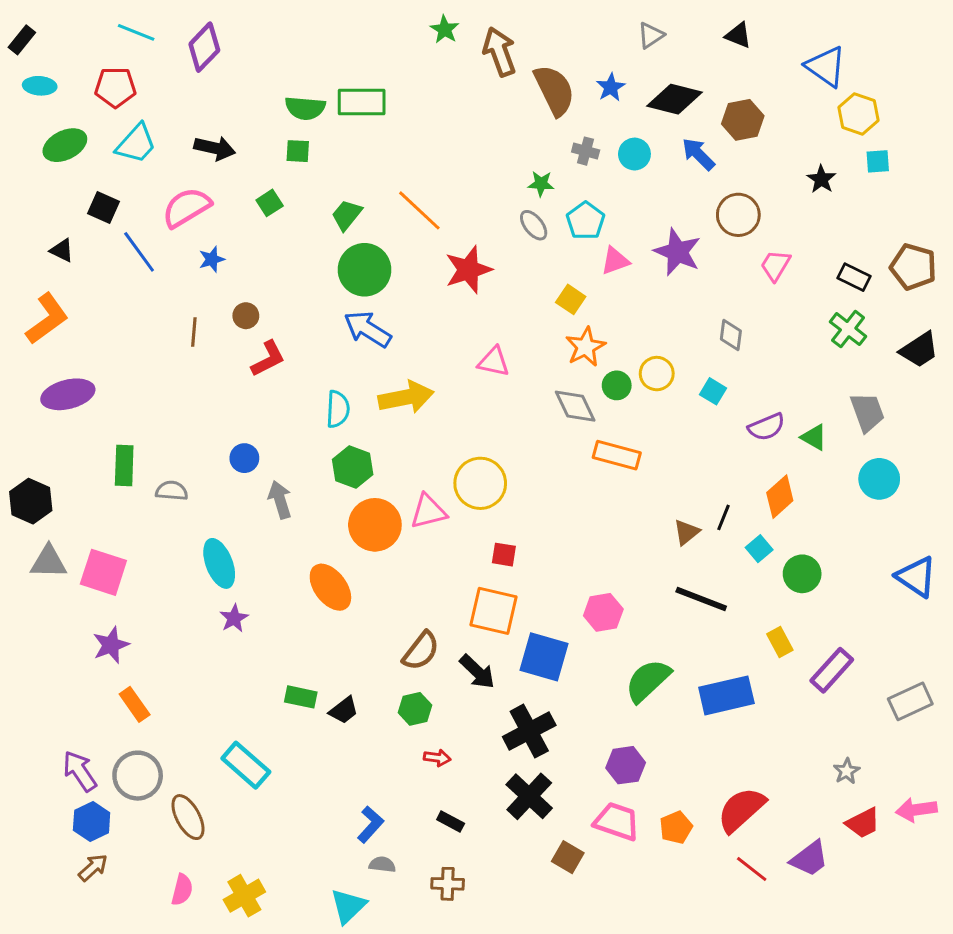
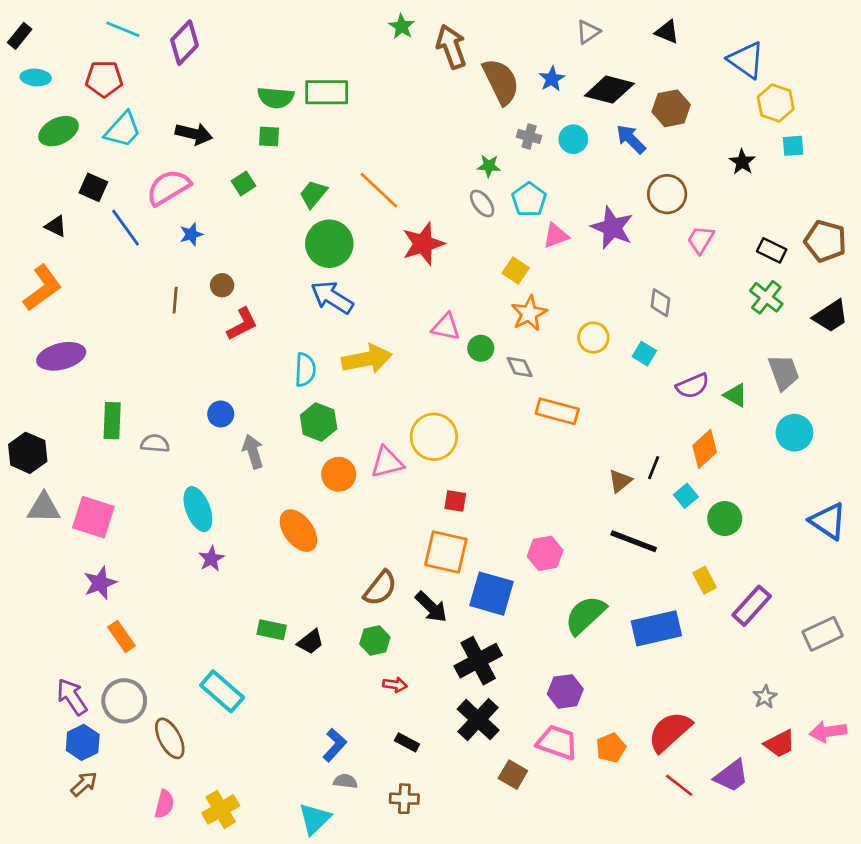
green circle: (617, 385) -> (481, 348), moved
gray diamond: (575, 406) -> (520, 367), size x0.7
orange circle: (375, 525) -> (339, 474), size x0.7

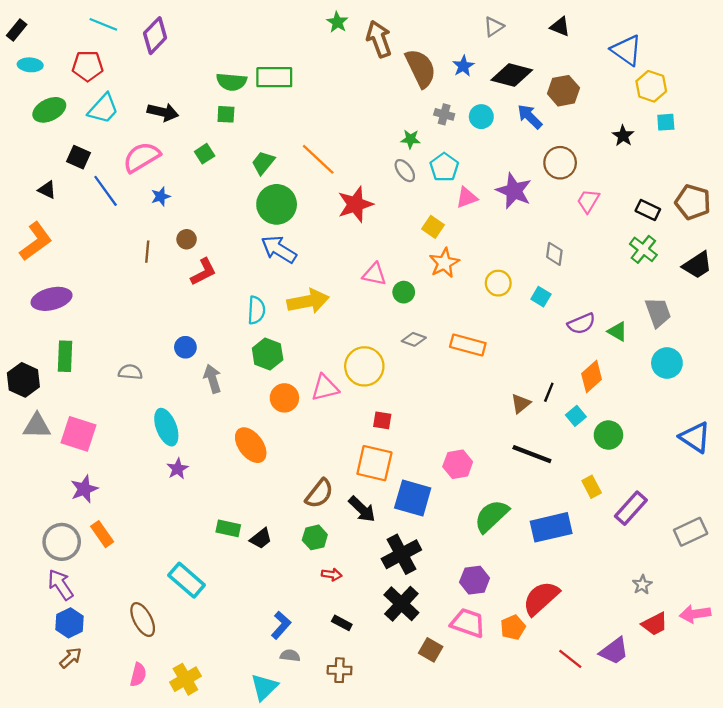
gray diamond: (520, 367) -> (414, 339), moved, turned -45
green rectangle: (112, 421) -> (65, 356), moved
gray circle: (124, 701) -> (62, 542), moved
red semicircle: (670, 732) -> (541, 598), moved

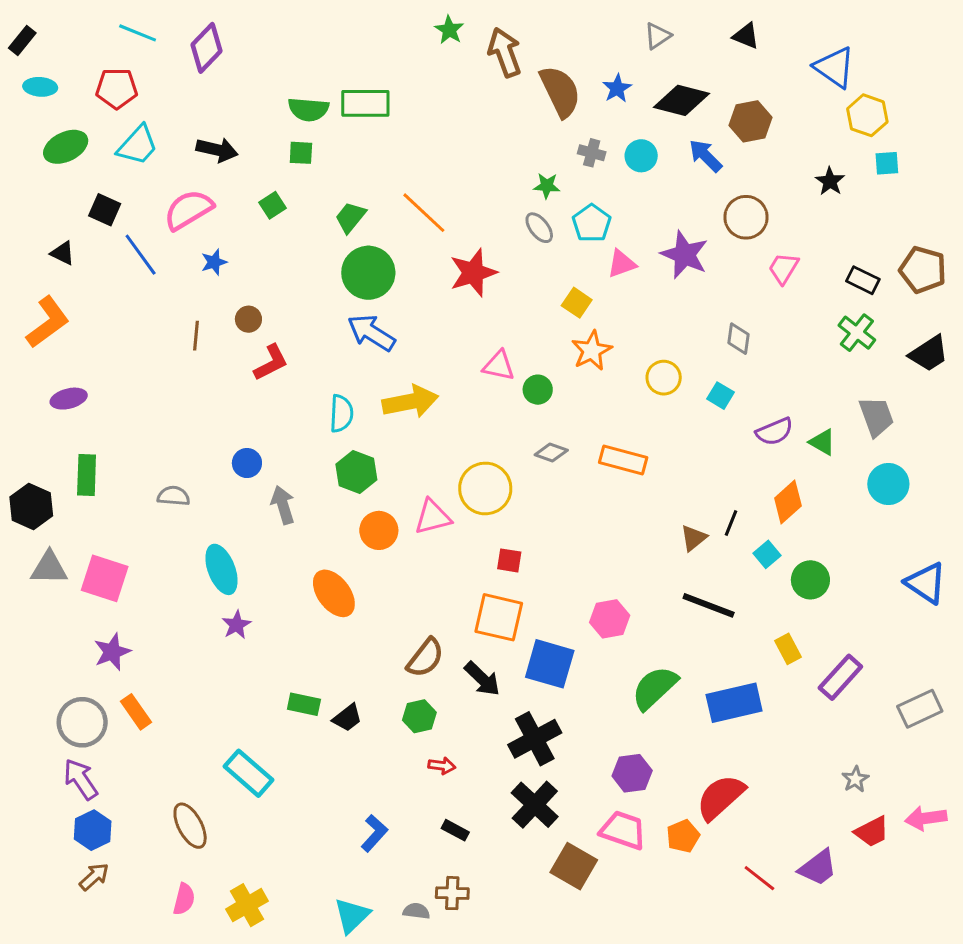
purple ellipse: (52, 299) -> (69, 399), size x0.7
brown square: (431, 650) -> (574, 866), size x1.4
gray semicircle: (290, 656) -> (416, 911), moved

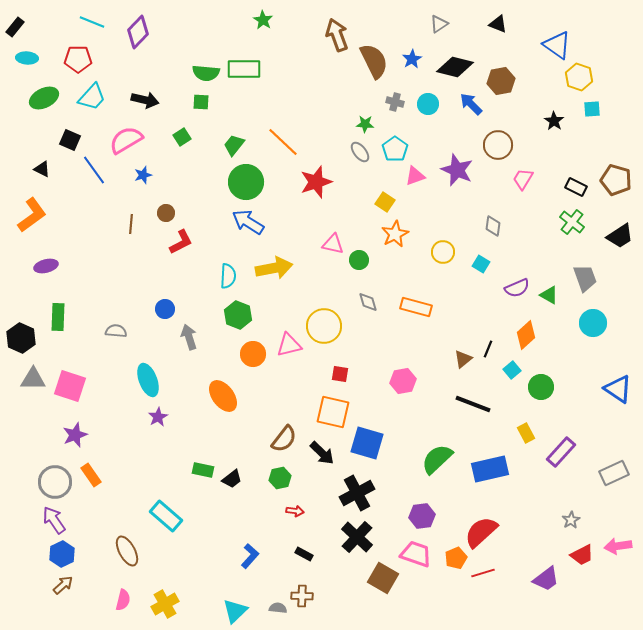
green star: (449, 30) -> (263, 20), moved
gray diamond: (551, 453) -> (368, 302), turned 55
pink hexagon: (610, 619) -> (403, 381), moved
red line: (759, 878) -> (483, 573), moved, turned -55

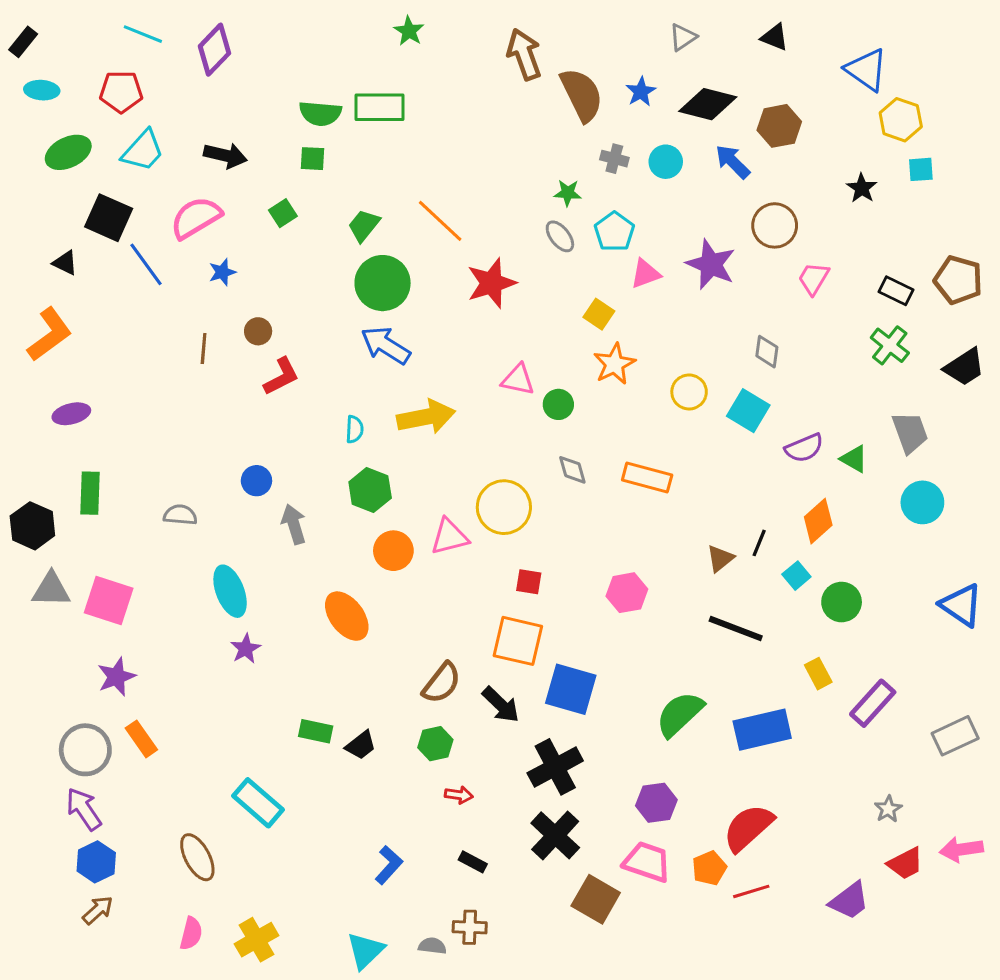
black square: (70, 140) -> (109, 218), size x1.4
cyan square: (481, 264) -> (748, 411), size x1.5
cyan semicircle: (228, 276) -> (355, 429), size x0.7

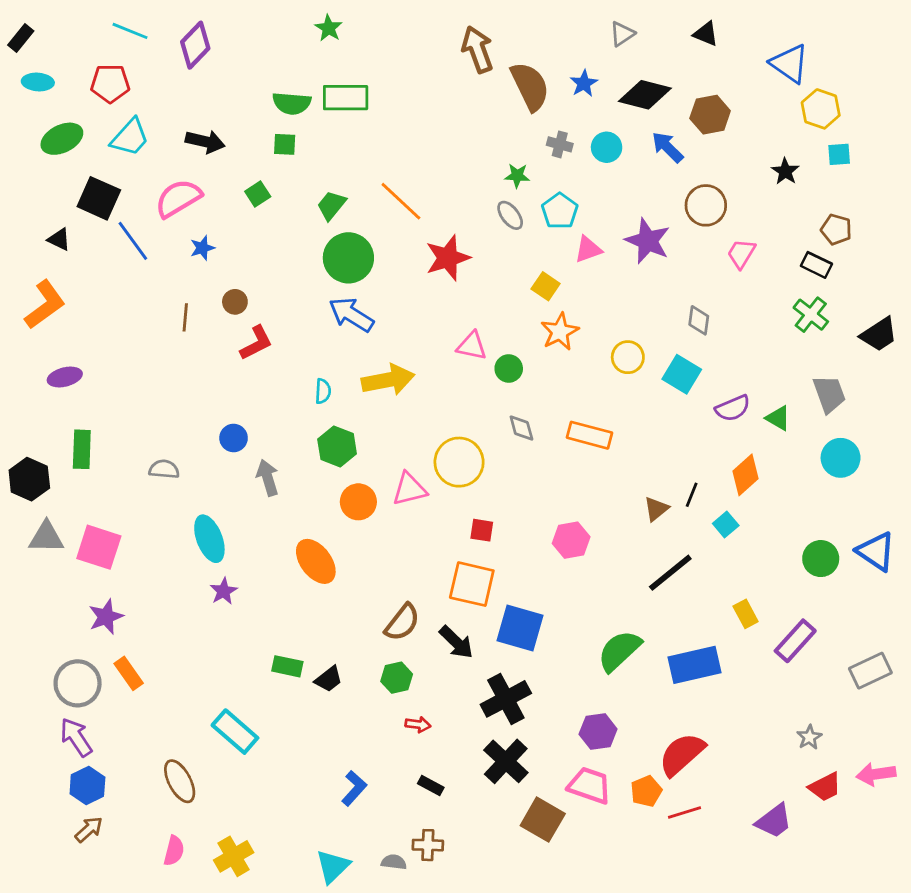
green star: (409, 31) -> (329, 28), moved
brown pentagon: (958, 280) -> (836, 230), moved, size x0.7
green circle: (842, 602) -> (821, 559), moved
black line: (736, 628) -> (670, 573), turned -60

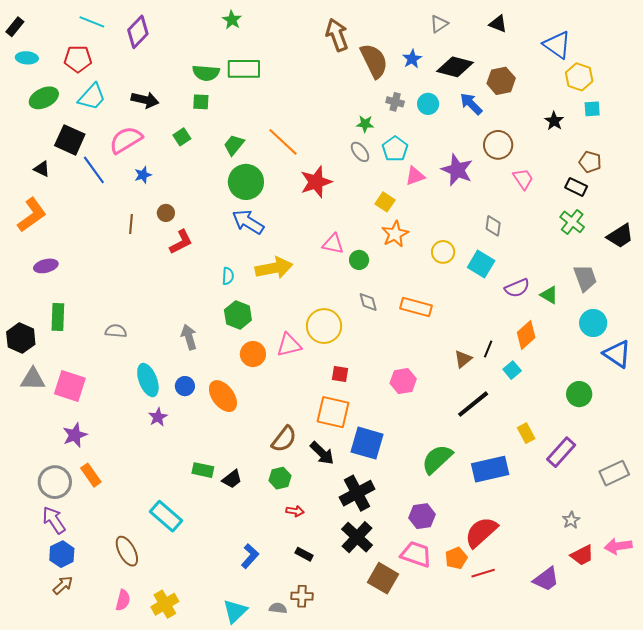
pink trapezoid: (741, 254) -> (523, 179), turned 115
blue circle: (234, 438) -> (185, 386), moved
blue triangle: (876, 551) -> (617, 354), moved

